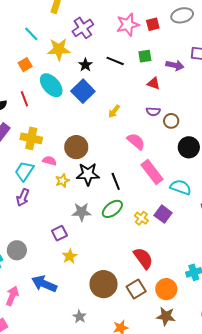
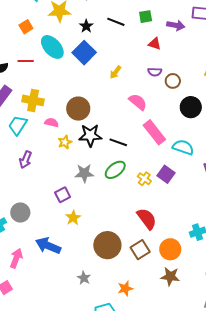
red line: (24, 99) -> (26, 61), turned -70
cyan trapezoid: (24, 171) -> (18, 125), moved
black line: (116, 181) -> (118, 142), turned -48

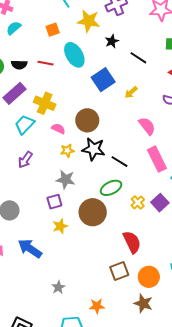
black line: (116, 22) -> (138, 58), moved
blue square: (84, 53) -> (103, 80), moved
gray star: (84, 173) -> (66, 180), moved
brown circle: (107, 245) -> (93, 212), moved

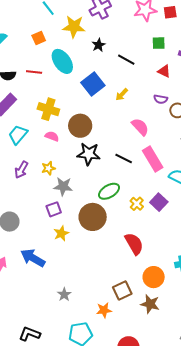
yellow cross: (45, 103) -> (48, 109), moved
yellow star: (67, 151) -> (48, 168), moved
black line: (120, 162) -> (124, 159), moved
brown square: (119, 271) -> (122, 291), moved

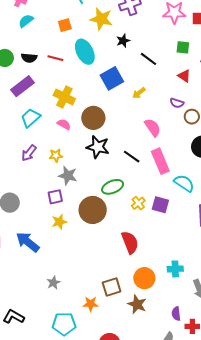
purple square: (159, 202) -> (160, 205), turned -36

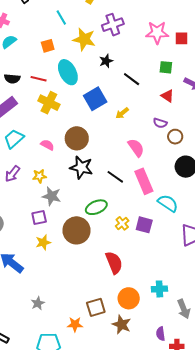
yellow cross: (64, 97) -> (49, 103), moved

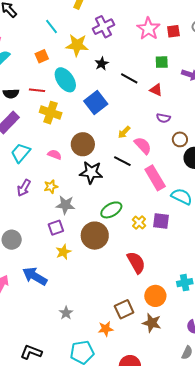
pink star: (157, 33) -> (148, 29), turned -30
red triangle: (167, 96) -> (156, 90), moved
yellow arrow: (122, 113) -> (124, 132), moved
brown circle: (175, 137) -> (180, 139), moved
black line: (115, 177) -> (122, 161), moved

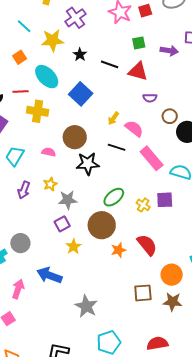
red triangle: (156, 90) -> (138, 71), size x1.5
brown square: (124, 309) -> (143, 293), turned 30
gray star: (66, 313) -> (86, 306), size x1.6
orange star: (106, 329) -> (118, 250), moved

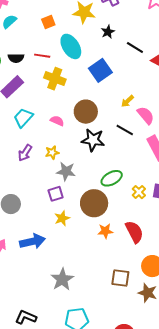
blue arrow: (49, 275) -> (33, 241), turned 135

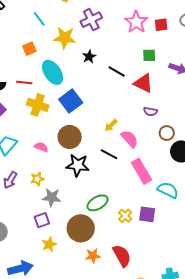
blue square: (100, 70) -> (71, 101), moved

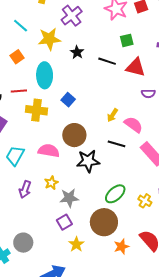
green square: (149, 55) -> (127, 40), moved
cyan ellipse: (53, 72) -> (45, 75), turned 45
blue square: (71, 101) -> (68, 100), size x0.6
pink semicircle: (41, 147) -> (49, 151), size x1.5

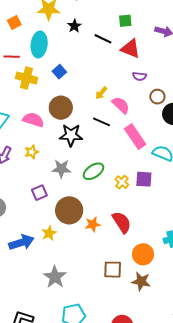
gray star: (69, 198) -> (61, 169), moved
brown circle: (104, 222) -> (69, 210), moved
yellow star: (76, 244) -> (49, 233), moved

